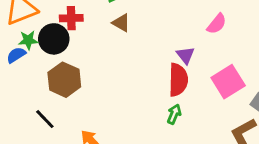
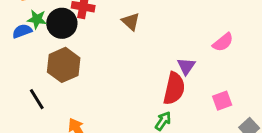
pink square: (228, 82) -> (222, 101), size x0.6

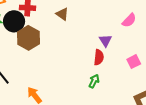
brown hexagon: (64, 65) -> (28, 38), moved
red semicircle: (174, 89) -> (99, 57), size x0.7

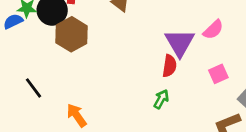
pink semicircle: (129, 20) -> (213, 30), moved
purple triangle: (105, 41) -> (180, 43), size x1.6

